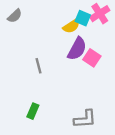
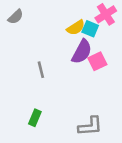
cyan square: (83, 18) -> (90, 29), moved
pink square: (92, 58) -> (97, 61), turned 30

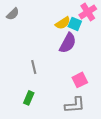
pink square: (97, 61) -> (80, 80), moved
gray line: (41, 70) -> (34, 67), moved

